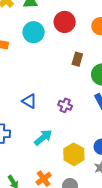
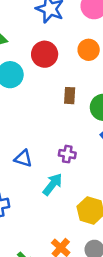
cyan arrow: (43, 137) -> (53, 184), moved

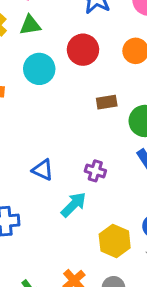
brown rectangle: (70, 96) -> (107, 102), turned 70

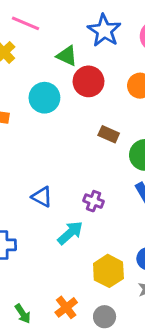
green triangle: (30, 25) -> (67, 56), moved, turned 30
brown rectangle: (107, 102) -> (109, 134), turned 30

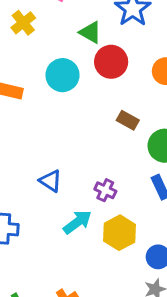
yellow hexagon: (108, 271) -> (119, 233), moved

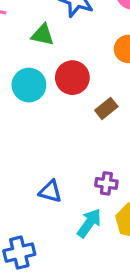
red circle: (111, 62) -> (72, 78), moved
brown rectangle: (128, 120) -> (106, 108), turned -50

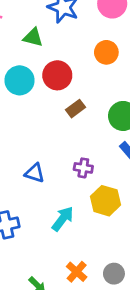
brown rectangle: (106, 108) -> (75, 109), moved
cyan arrow: (89, 223) -> (63, 219), moved

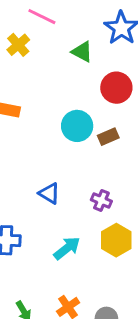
red circle: (57, 75) -> (116, 88), moved
cyan circle: (20, 80) -> (77, 126), moved

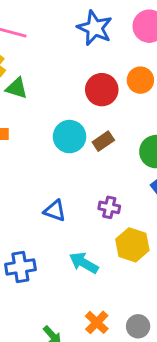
green triangle: (82, 52) -> (17, 88), moved
cyan arrow: (67, 248) -> (84, 263), turned -100

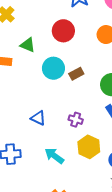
green triangle: (17, 88) -> (28, 45), moved
red circle: (102, 90) -> (63, 31), moved

